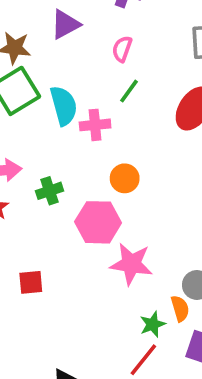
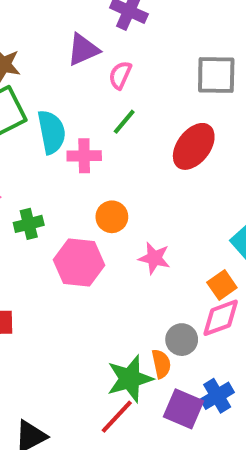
purple triangle: (65, 24) -> (83, 50), moved
pink star: (131, 264) -> (154, 258), moved, size x0.7
green star: (153, 324) -> (130, 379), size x1.6

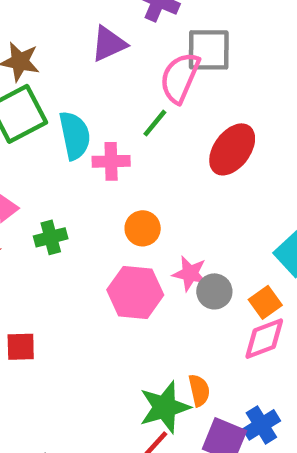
pink semicircle: (120, 75) -> (180, 78), moved, size x1.6
gray square: (216, 75) -> (209, 50), moved
pink hexagon: (79, 263) -> (135, 292), moved
gray circle: (182, 340) -> (214, 291), moved

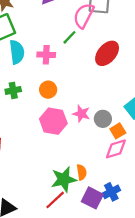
cyan semicircle: (75, 135) -> (17, 52), moved
orange circle: (143, 228) -> (48, 90), moved
gray circle: (214, 291) -> (103, 119), moved

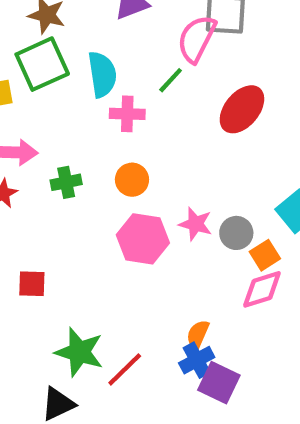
cyan semicircle: (17, 52) -> (102, 74), moved
orange semicircle: (82, 172) -> (198, 335), turned -147
green star: (64, 179) -> (79, 352), moved, turned 30
blue cross: (111, 192) -> (197, 360), moved
red line: (55, 200) -> (125, 369), moved

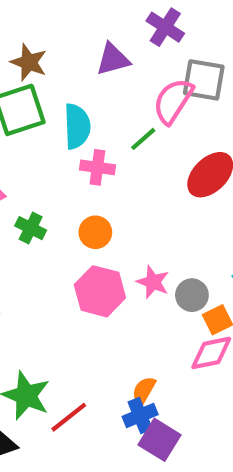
green cross: (66, 182) -> (31, 228), turned 32

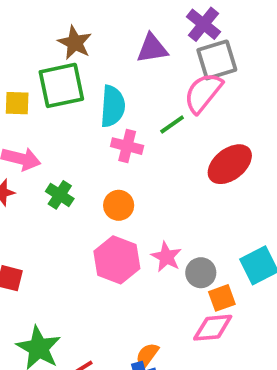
gray square: (204, 80) -> (217, 60), moved, turned -33

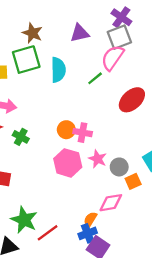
purple cross: (203, 24) -> (121, 17), moved
pink cross: (127, 146) -> (83, 133), moved
green cross: (60, 195) -> (21, 137), moved
pink diamond: (213, 328) -> (111, 203), moved

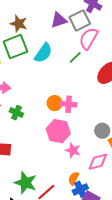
gray square: (119, 37) -> (80, 20), moved
cyan semicircle: (58, 70) -> (43, 53), turned 40
pink star: (98, 159) -> (73, 150), moved
orange semicircle: (90, 219) -> (74, 178), moved

